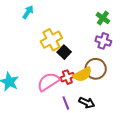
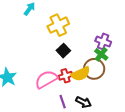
green cross: (103, 18) -> (101, 54), moved
yellow cross: (51, 40) -> (58, 25), moved

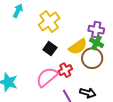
black square: (63, 51) -> (50, 49), moved
yellow semicircle: (81, 74) -> (78, 47), moved

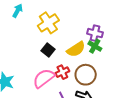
brown circle: (92, 58) -> (86, 75), moved

